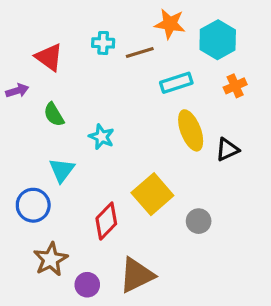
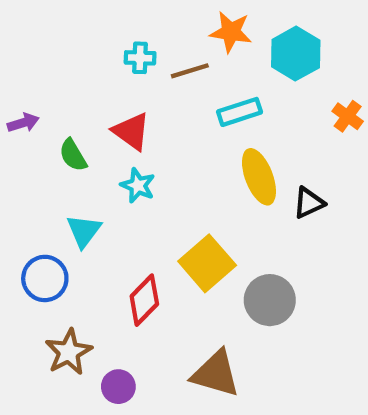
red triangle: (49, 57) -> (131, 131), moved
orange cross: (235, 86) -> (348, 116), moved, turned -30
gray circle: (199, 221) -> (270, 300), size x1.5
brown triangle: (137, 275) -> (216, 374), moved, turned 42

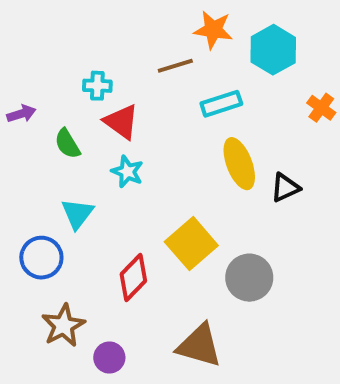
cyan cross: (140, 58) -> (97, 86), moved

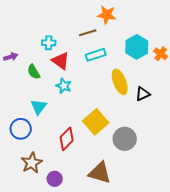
cyan hexagon: (273, 50) -> (137, 47), moved
cyan rectangle: (221, 104) -> (96, 55), moved

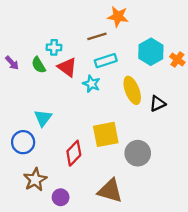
purple arrow: (11, 57) -> (12, 63), turned 64
green semicircle: (34, 72) -> (39, 65), moved
cyan star: (64, 86) -> (91, 84), moved
yellow square: (96, 122) -> (106, 134), turned 30

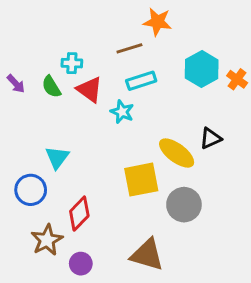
yellow ellipse: (132, 90) -> (177, 153), moved, turned -32
red diamond: (74, 153) -> (79, 213), moved

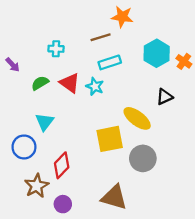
green semicircle: (51, 87) -> (40, 83), moved, turned 90
red triangle: (90, 90) -> (70, 83), moved
black triangle: (211, 138) -> (165, 97), moved

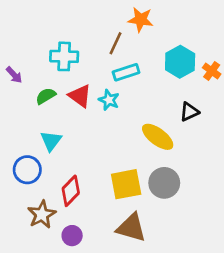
brown line: (101, 37) -> (116, 43), turned -48
cyan cross: (56, 49) -> (64, 56), size x1.5
yellow square: (110, 139) -> (126, 184), moved

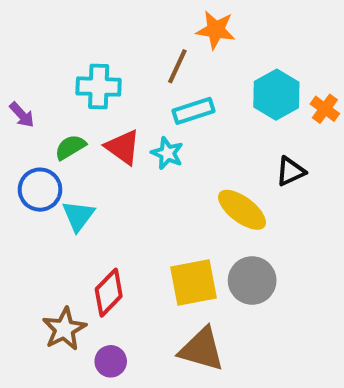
blue circle: (27, 170) -> (40, 190), moved

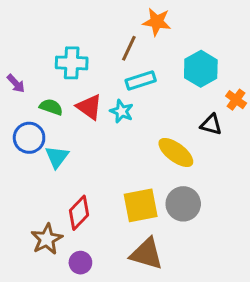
orange cross: (325, 109) -> (236, 100), moved
green semicircle: (70, 147) -> (51, 107), turned 50
black triangle: (291, 171) -> (211, 125), turned 40

